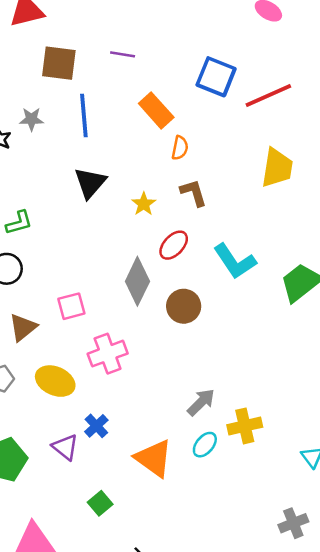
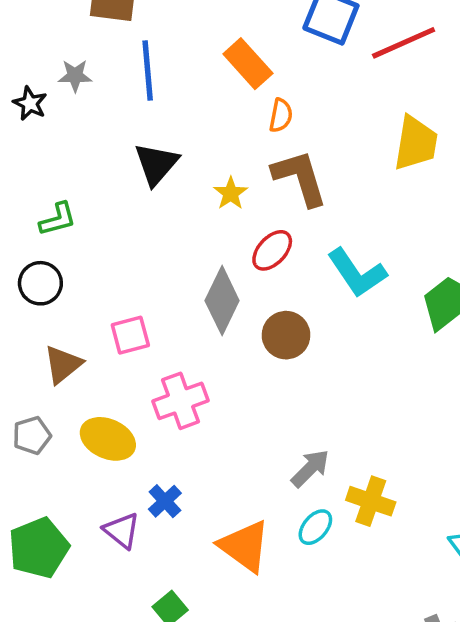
brown L-shape: (194, 193) -> (300, 178), size x1.5
yellow cross: (245, 426) -> (371, 501), turned 32

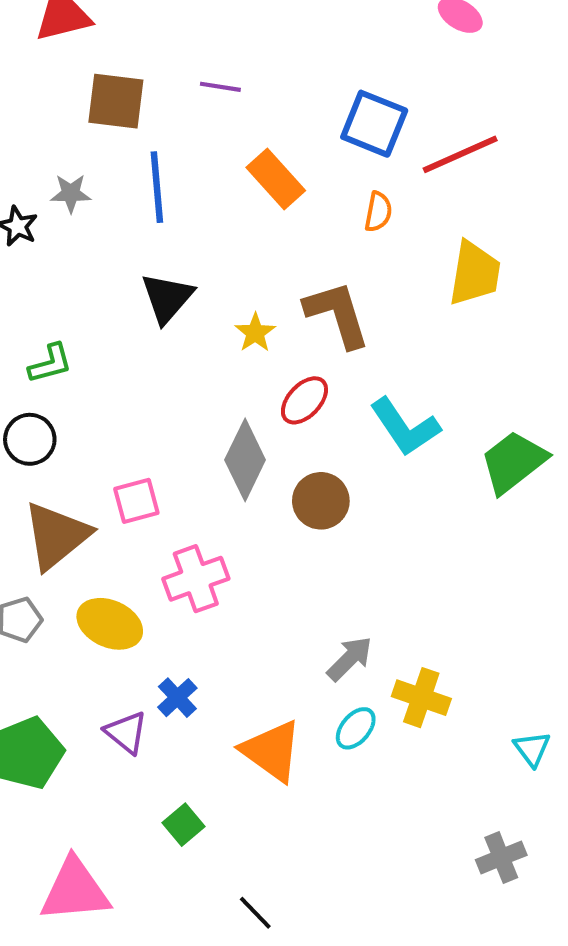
orange semicircle: (281, 115) -> (378, 212), moved
brown triangle: (63, 365) -> (56, 536), size x1.5

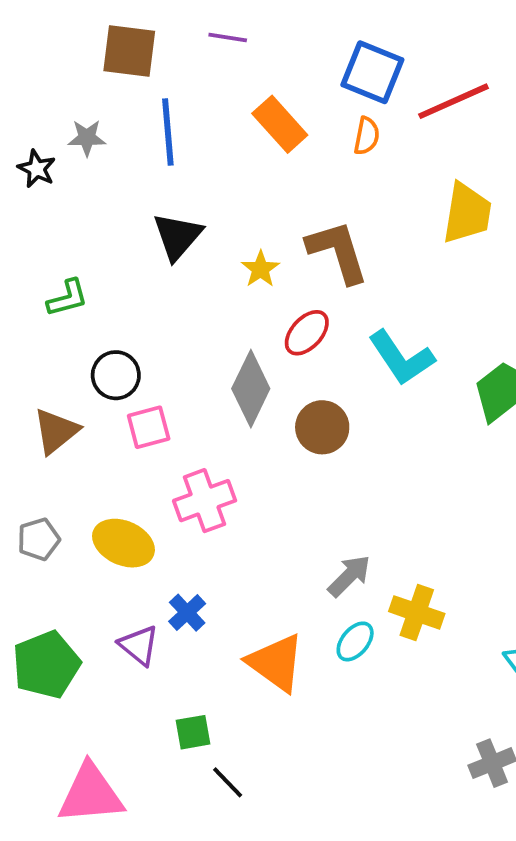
orange semicircle: (378, 212) -> (367, 136), moved
black circle: (30, 439) -> (116, 375), moved
brown triangle: (56, 536) -> (56, 431), moved, size x0.7
green square: (184, 825) -> (193, 732), turned 30
black line: (255, 913) -> (228, 782), moved

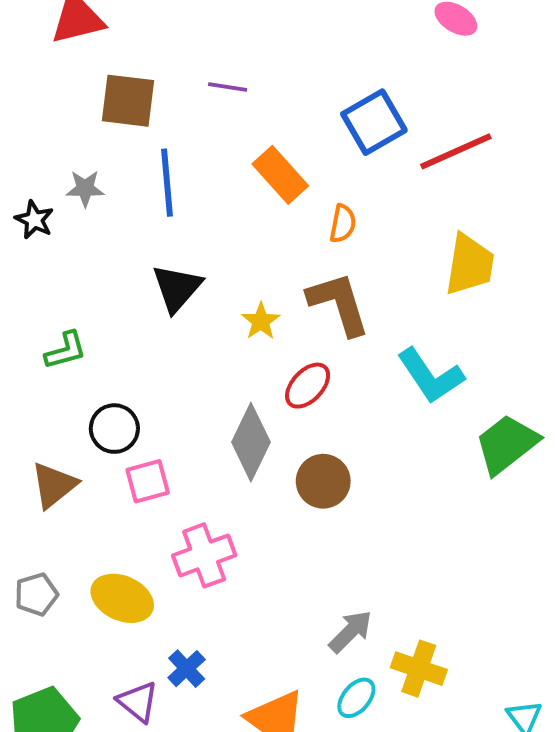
blue square: (372, 72) -> (374, 122), turned 38
orange semicircle: (367, 136) -> (343, 224), moved
cyan L-shape: (401, 358) -> (431, 376), moved

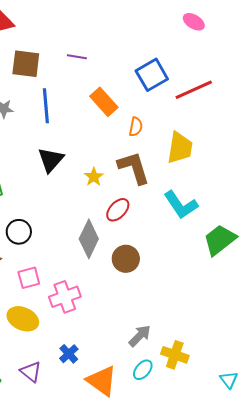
yellow trapezoid: (470, 265) -> (180, 148), moved
pink square: (148, 481) -> (29, 278), moved
blue cross: (187, 669) -> (69, 354), moved

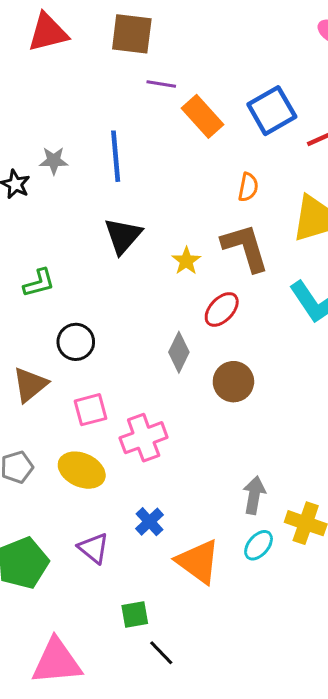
brown square: (26, 64) -> (132, 34), moved
orange rectangle: (104, 102) -> (203, 116), moved
gray diamond: (89, 239) -> (179, 352), size x0.7
gray arrow: (140, 336) -> (254, 495), turned -35

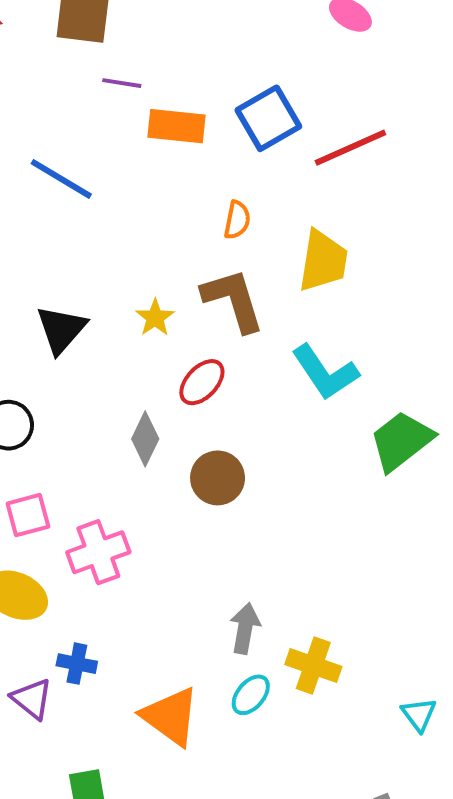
orange rectangle: (203, 116) -> (177, 126), turned -42
blue line: (116, 156) -> (61, 179), turned -54
black triangle: (123, 236) -> (61, 329), moved
blue cross: (149, 522) -> (77, 664), moved, turned -36

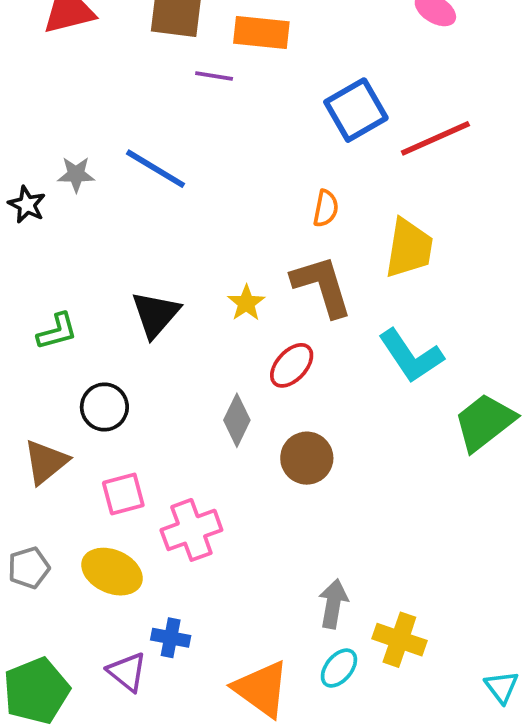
orange rectangle: (177, 126) -> (261, 32), moved

